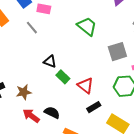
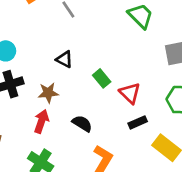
black triangle: (50, 62) -> (64, 59), moved
red arrow: (31, 116) -> (41, 121), moved, turned 66

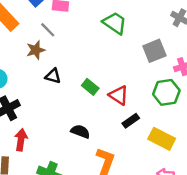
brown star: (48, 93) -> (36, 50), moved
red arrow: (41, 121) -> (21, 140), moved

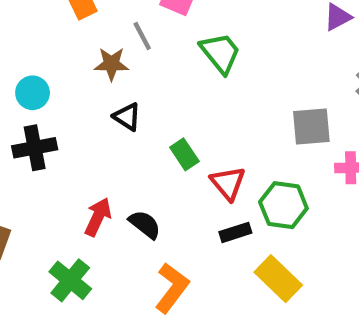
green trapezoid: (115, 23) -> (220, 53), moved
green hexagon: (166, 92) -> (283, 205), moved
red arrow: (21, 140) -> (98, 217), moved

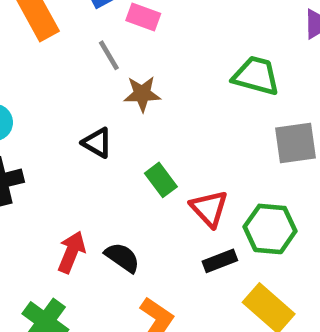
green trapezoid: (220, 53) -> (256, 76), moved, turned -33
brown star: (111, 64) -> (142, 94), moved

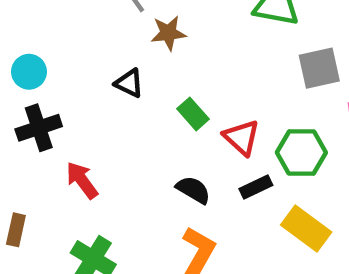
red arrow: (71, 252) -> (82, 180), moved, turned -54
black semicircle: (122, 257) -> (193, 190), moved

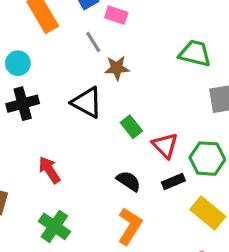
cyan circle: (29, 72) -> (18, 63), moved
black triangle: (129, 83) -> (87, 102), size x1.5
black cross: (39, 128) -> (23, 104), moved

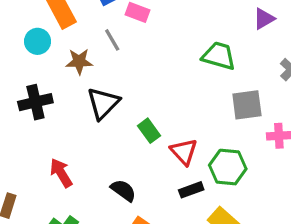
cyan circle: (18, 63) -> (38, 41), moved
brown star: (117, 68) -> (79, 61), moved
black triangle: (87, 102) -> (103, 103), turned 44
black semicircle: (129, 181) -> (123, 190), moved

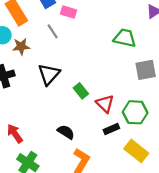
brown star: (79, 61) -> (21, 47), moved
red arrow: (61, 173) -> (15, 133), moved

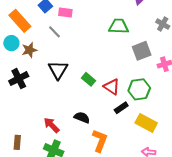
red arrow: (15, 133) -> (52, 125), moved

